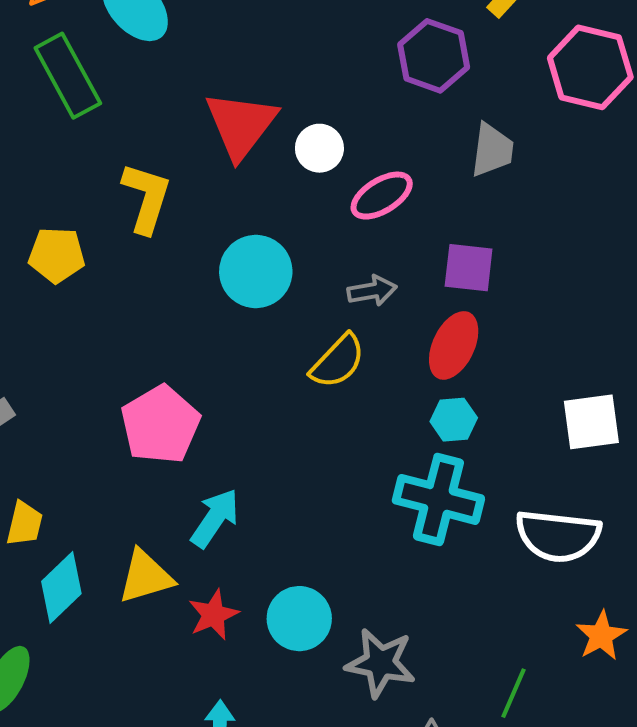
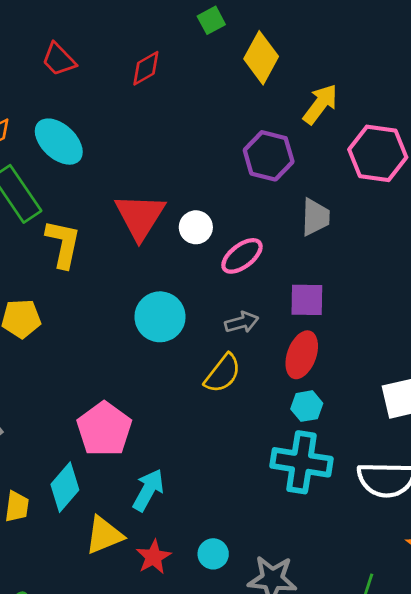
yellow L-shape: (146, 198) -> (63, 244), moved
cyan diamond: (61, 587) -> (65, 487), moved
cyan circle: (299, 619) -> (213, 554), size x0.7

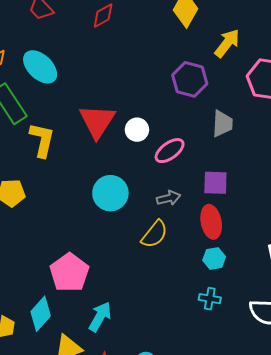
red ellipse: (302, 355) -> (211, 222), turned -32
cyan cross: (301, 462) -> (210, 299), size x0.5

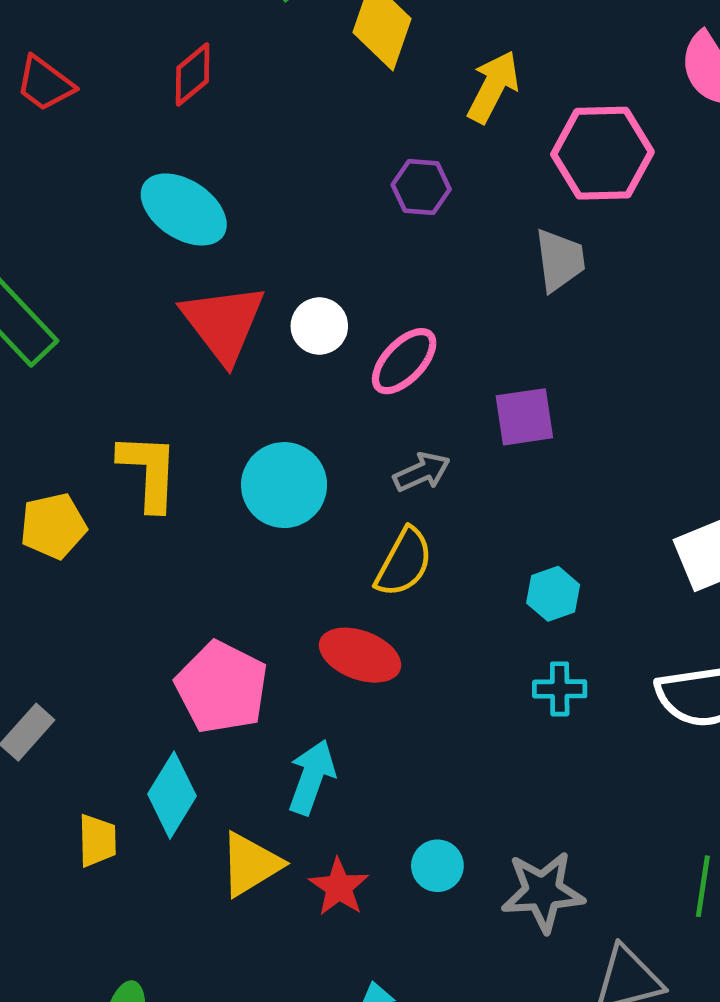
cyan ellipse: (40, 67) -> (184, 209), moved
purple hexagon: (190, 79) -> (421, 187), size x0.7
gray trapezoid: (222, 124) -> (560, 260), moved
yellow L-shape: (42, 140) -> (149, 471), moved
red ellipse: (211, 222) -> (360, 655), moved, turned -48

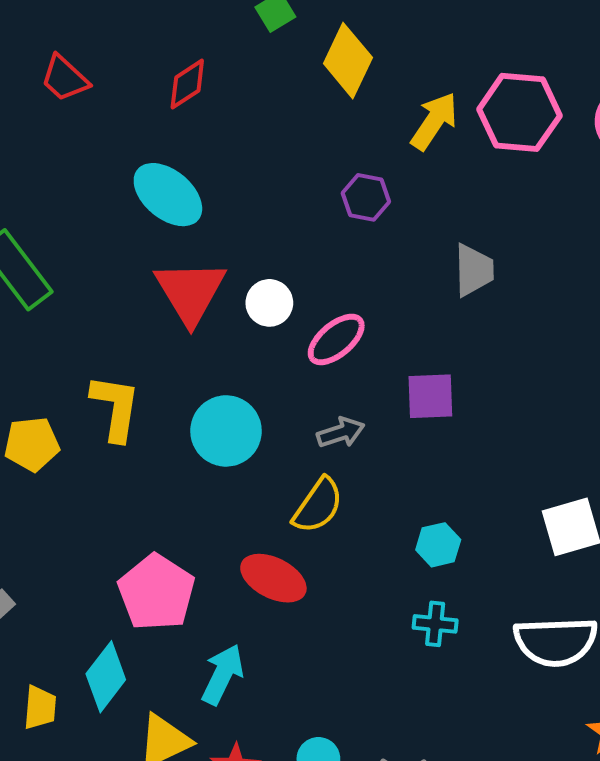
pink hexagon: (602, 153) -> (519, 112), moved

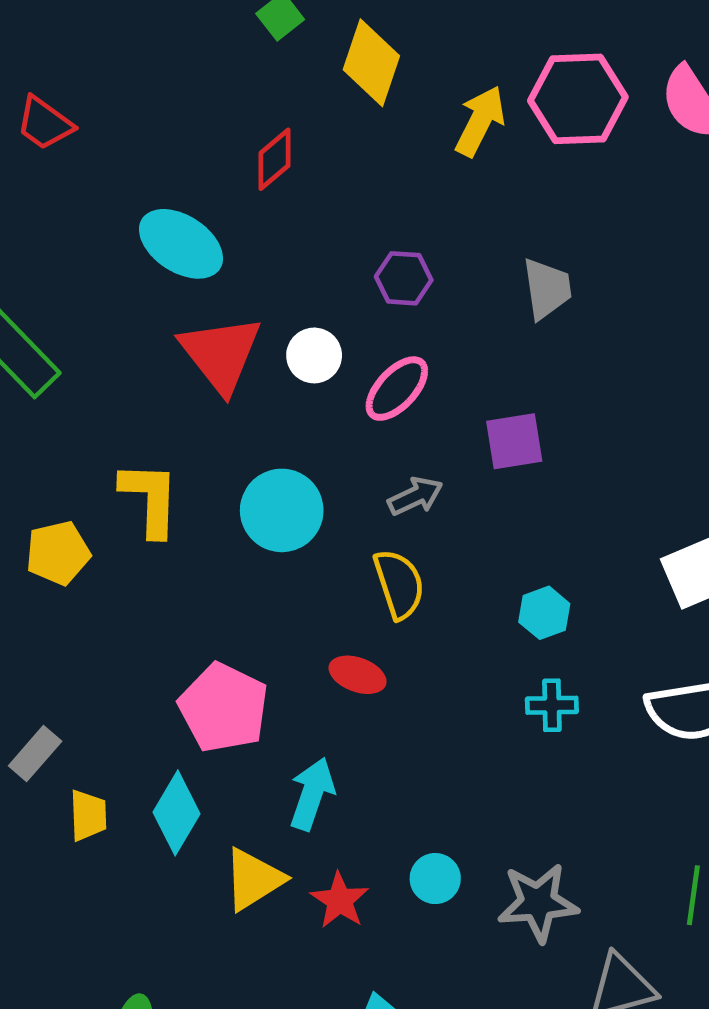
red diamond: (187, 84) -> (274, 159), moved
purple hexagon: (366, 197) -> (404, 278), moved
yellow semicircle: (318, 505) -> (399, 584), turned -46
red ellipse: (273, 578) -> (358, 675), size x0.7
yellow trapezoid: (40, 707) -> (88, 815), moved

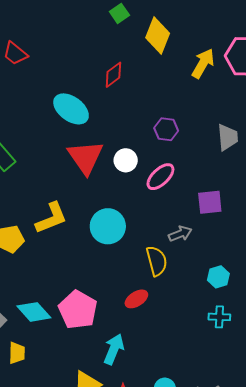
gray arrow: (415, 496) -> (180, 234), moved
yellow L-shape: (150, 499) -> (51, 218), turned 63
red ellipse: (358, 675) -> (136, 299), turned -55
cyan diamond: (177, 813) -> (34, 312), moved, turned -76

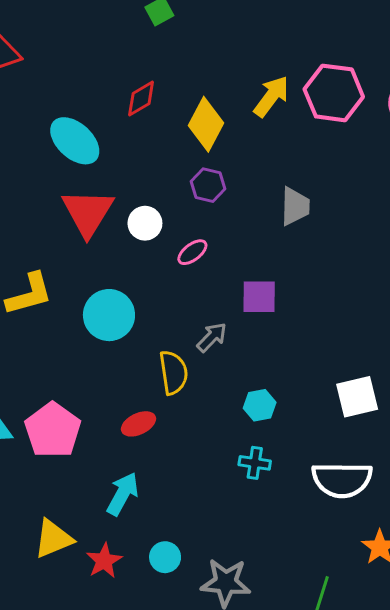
yellow diamond: (158, 36) -> (206, 124), moved
pink ellipse: (160, 177) -> (192, 252), size x0.7
gray arrow: (180, 234) -> (212, 337), turned -30
cyan arrow: (114, 349) -> (123, 494), moved

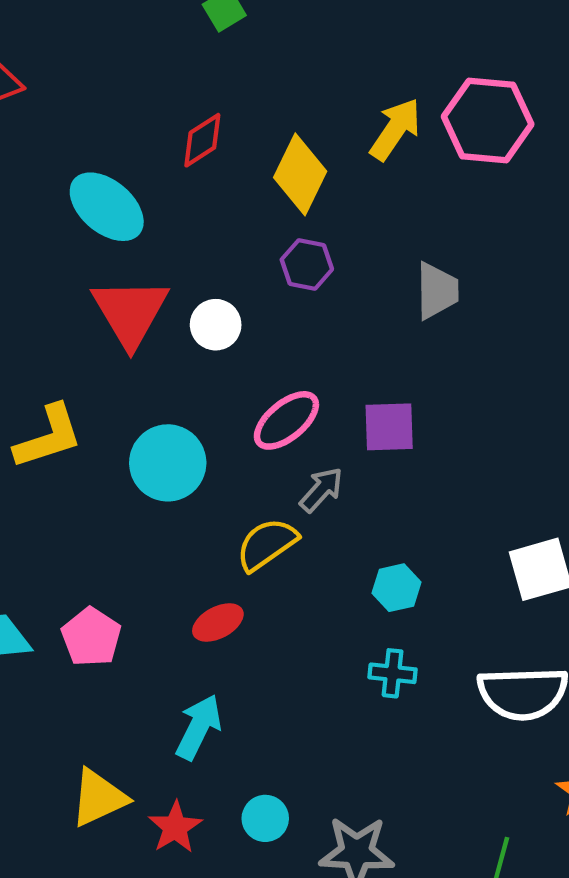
pink ellipse: (192, 252) -> (286, 420), moved, size x1.5
yellow semicircle: (173, 373) -> (267, 544), turned -114
pink pentagon: (53, 430) -> (91, 637), size x0.7

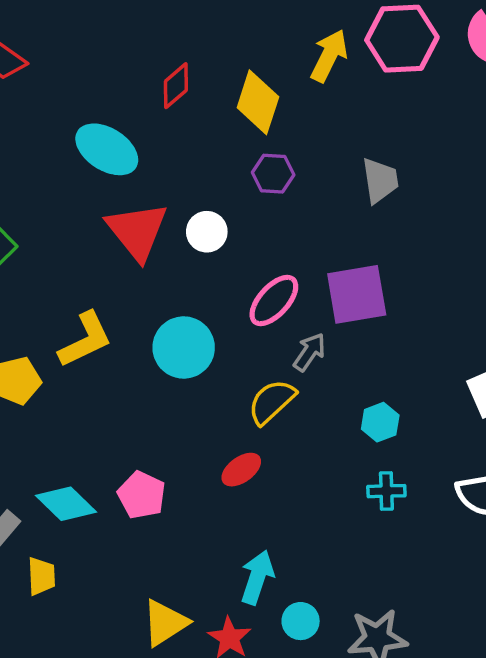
purple square: (389, 427) -> (357, 294), size x1.4
cyan arrow: (199, 727) -> (257, 577), moved

